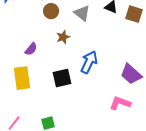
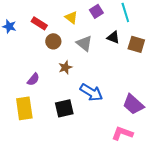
blue arrow: (89, 62) -> (91, 92), turned 95

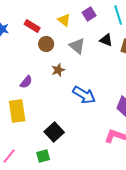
black square: (64, 108) -> (54, 132), moved, turned -30

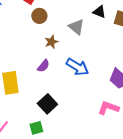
gray triangle: (77, 46) -> (76, 27), moved
purple semicircle: (26, 82) -> (43, 66), moved

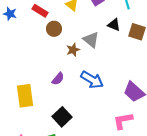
brown star: (51, 42) -> (73, 50), moved
pink L-shape: (108, 108) -> (123, 121), turned -30

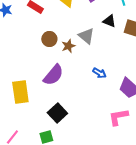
brown circle: (54, 29) -> (49, 39), moved
purple semicircle: (58, 79) -> (53, 75), size x1.6
blue arrow: (92, 80) -> (99, 73), moved, size x0.6

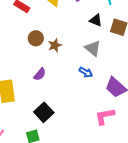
gray triangle: (86, 36) -> (93, 48), moved
purple semicircle: (53, 75) -> (40, 74), size x0.6

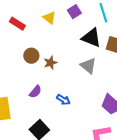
black triangle: (96, 20) -> (91, 38), size x1.5
blue arrow: (86, 72) -> (63, 100), moved

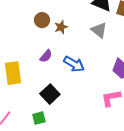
blue arrow: (63, 100) -> (74, 64), size x1.5

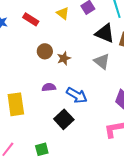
purple semicircle: (46, 56) -> (49, 87), turned -136
black square: (50, 94) -> (64, 119), moved

